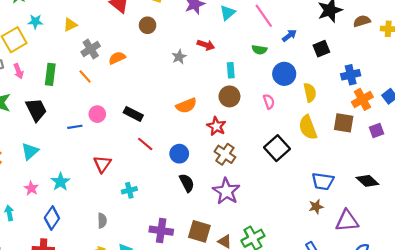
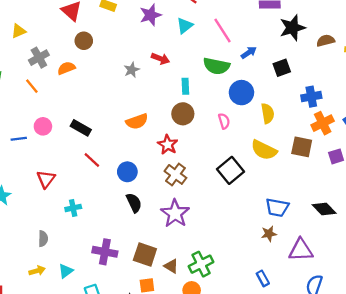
brown circle: (148, 25) -> (84, 41), moved
green semicircle: (259, 50) -> (216, 66), size x1.6
yellow semicircle: (308, 127) -> (264, 150), turned -45

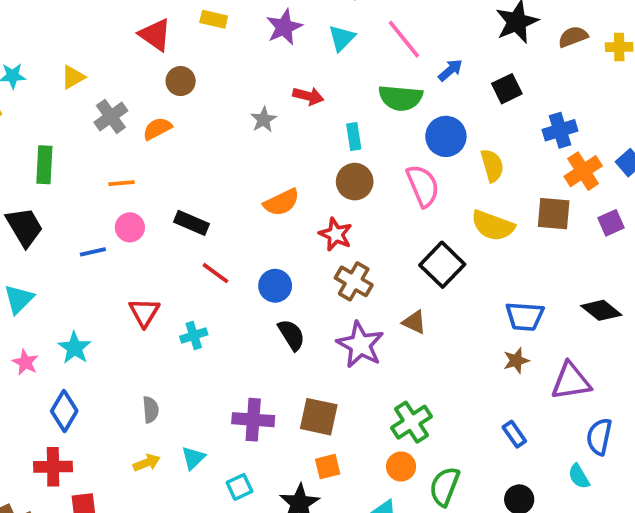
orange line: (32, 86) -> (122, 183), moved, turned -49
pink semicircle: (224, 121) -> (423, 186), size x1.6
cyan cross: (73, 208) -> (194, 336), moved
brown triangle: (171, 266) -> (414, 322), moved

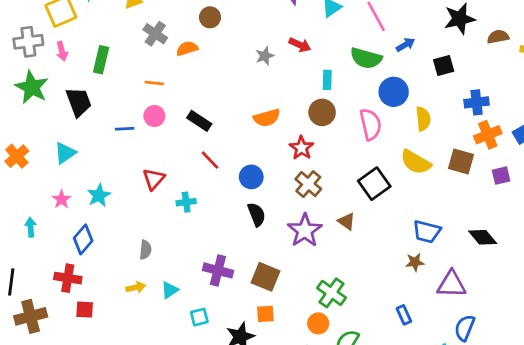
gray cross: (111, 116) -> (155, 34), turned -30
green cross: (411, 422) -> (332, 293), turned -32

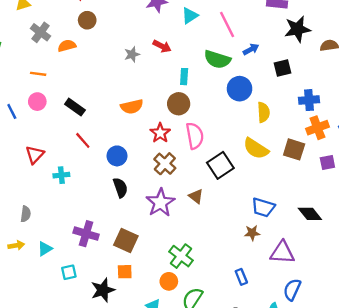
pink semicircle: (371, 124) -> (195, 136), moved
blue line: (125, 129) -> (12, 111), turned 63

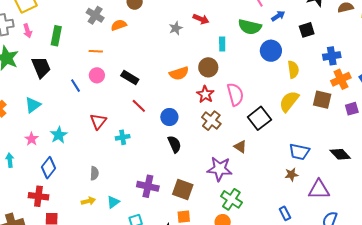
brown circle: (179, 104) -> (208, 67), moved
yellow semicircle: (256, 149) -> (289, 101), turned 100
purple star: (160, 203) -> (220, 169), moved, turned -30

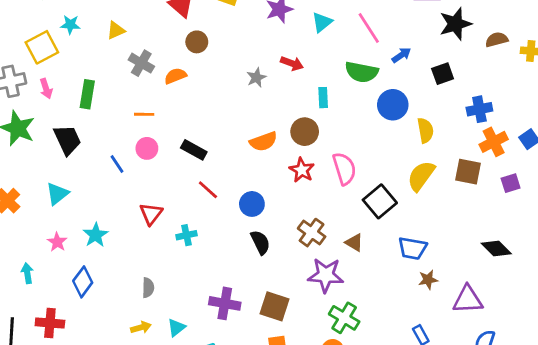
brown cross: (211, 121) -> (312, 233), moved
blue trapezoid: (299, 152) -> (412, 248), moved
red cross: (38, 196) -> (50, 323), moved

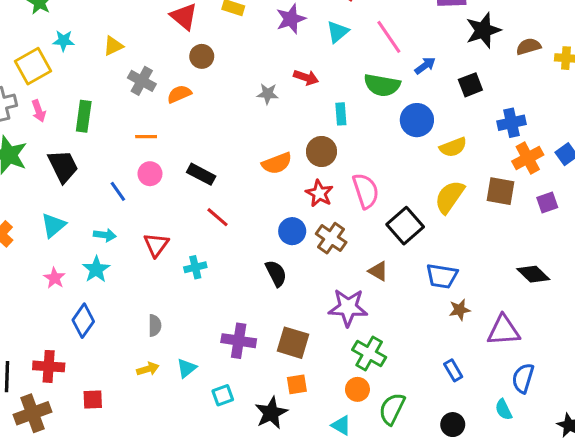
gray star: (256, 78) -> (268, 94), turned 30
yellow semicircle: (425, 130) -> (453, 147), turned 80
blue circle: (252, 204) -> (292, 231), moved
brown cross: (312, 233) -> (331, 238), moved
cyan arrow: (27, 273) -> (105, 235), moved, turned 108

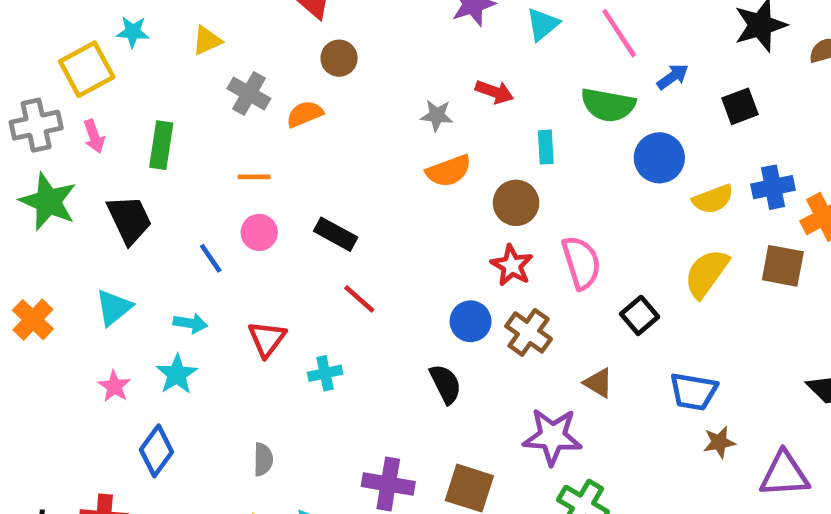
blue cross: (511, 123) -> (773, 187), moved
orange semicircle: (277, 163) -> (449, 171), moved
black square: (405, 226) -> (640, 315), size x0.7

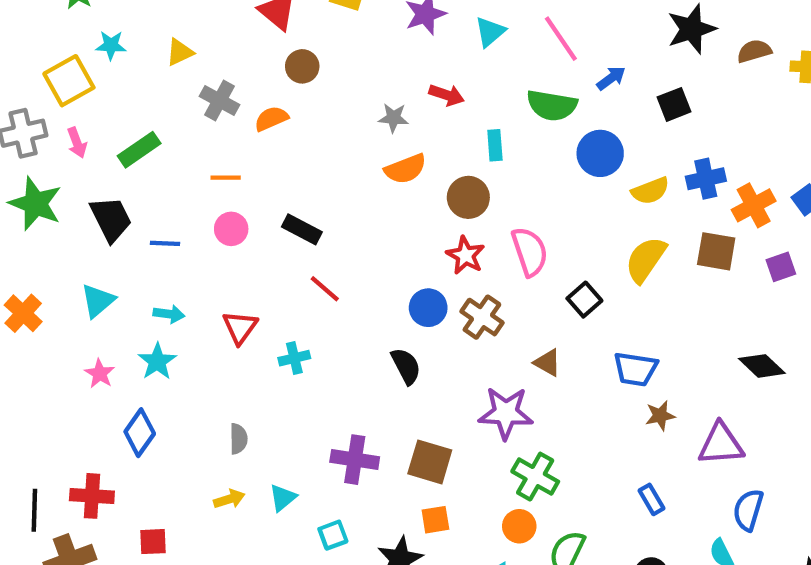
green rectangle: (161, 145) -> (139, 150), turned 48
blue line: (211, 258) -> (165, 243), moved, turned -52

